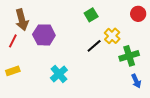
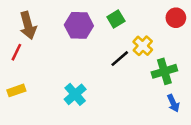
purple hexagon: (44, 35) -> (79, 25), moved

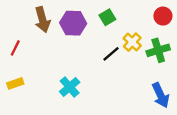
brown arrow: (28, 25) -> (42, 20), moved
green cross: (164, 71) -> (158, 50), moved
blue arrow: (173, 103) -> (161, 95), size x1.5

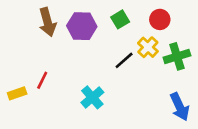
red circle: (163, 16) -> (160, 19), moved
red line: (15, 48) -> (42, 80), moved
cyan cross: (70, 87) -> (92, 97), moved

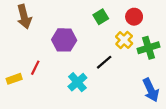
brown arrow: (47, 22) -> (24, 17), moved
purple hexagon: (82, 26) -> (64, 40), moved
black line: (124, 60) -> (104, 62), moved

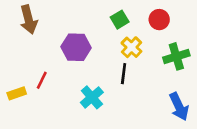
yellow cross: (124, 40) -> (131, 47), moved
black line: (104, 62) -> (124, 74), turned -42

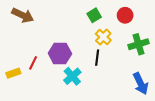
brown arrow: (29, 20) -> (23, 15), turned -50
purple hexagon: (76, 47) -> (60, 54), moved

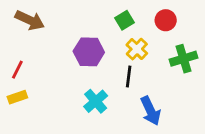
purple hexagon: (60, 54) -> (89, 52), moved
red line: (33, 63) -> (17, 70), moved
blue arrow: (141, 84) -> (151, 111), moved

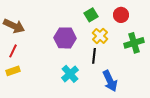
brown arrow: (30, 20) -> (14, 26), moved

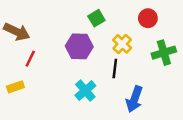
green square: (91, 15) -> (96, 18), moved
red line: (13, 51) -> (30, 59), moved
blue arrow: (110, 81) -> (134, 99), turned 45

